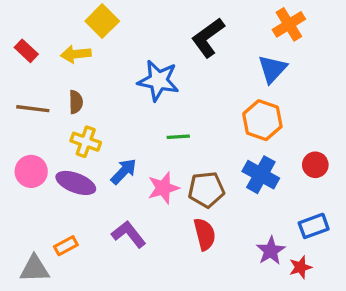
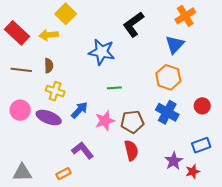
red rectangle: (26, 51) -> (17, 33), size x1.6
orange rectangle: (66, 246) -> (64, 174), moved

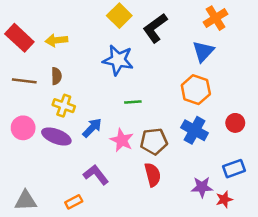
yellow square: (66, 14) -> (119, 16), moved
pink star: (105, 121) -> (122, 140), turned -30
purple star: (174, 161) -> (202, 187), turned 30

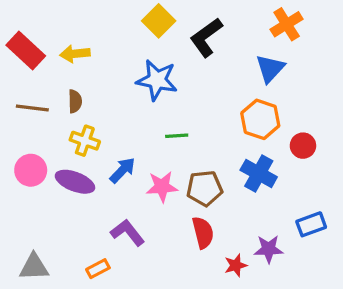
red circle: (235, 123) -> (303, 146), moved
pink star: (122, 140) -> (162, 187), turned -30
red star: (224, 199) -> (236, 265), moved

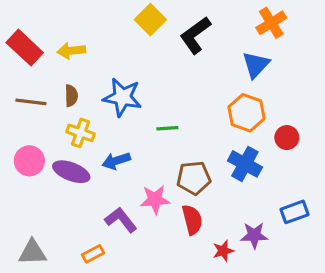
blue star: (157, 80) -> (122, 97), moved
blue arrow: (123, 170) -> (116, 161), turned -152
pink star: (162, 187) -> (155, 200), moved

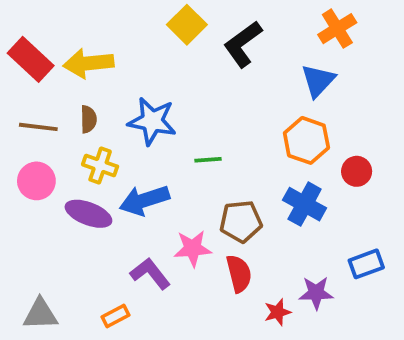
yellow arrow: (71, 51) -> (88, 63), size x1.4
pink circle: (29, 161) -> (36, 181), moved
blue arrow: (116, 161) -> (144, 200), size x1.4

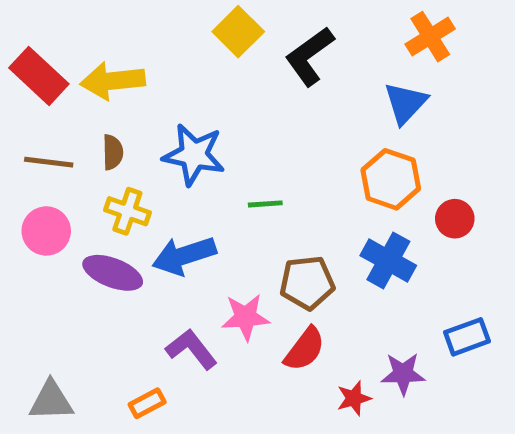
red semicircle: (239, 274) -> (305, 349), turned 51

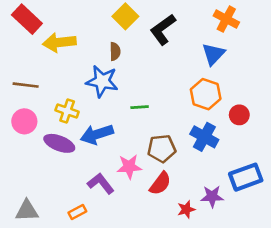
orange cross: (430, 37) -> (226, 19), turned -30
red rectangle: (39, 76) -> (27, 19), moved
brown semicircle: (113, 152) -> (115, 51), moved
blue rectangle: (467, 337) -> (246, 177), size x1.4

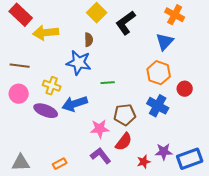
blue rectangle: (246, 177) -> (190, 159), moved
purple L-shape: (101, 184) -> (101, 156), moved

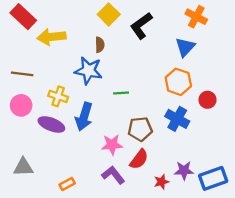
blue arrow: (75, 104) -> (84, 117), turned -55
gray triangle: (21, 163) -> (23, 167), moved

